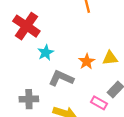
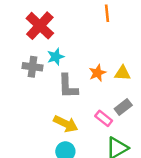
gray L-shape: (61, 78) -> (68, 86), turned -125
gray cross: (29, 99) -> (32, 67), moved

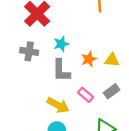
cyan star: (56, 57) -> (61, 44), moved
pink rectangle: (104, 118) -> (86, 95), moved

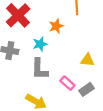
orange star: (89, 59) -> (56, 26), moved
pink rectangle: (86, 95) -> (67, 83), moved

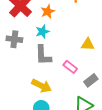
orange star: (56, 26) -> (48, 11), moved
gray rectangle: (86, 89) -> (91, 80), moved

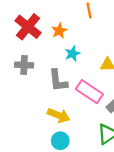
cyan star: (42, 32) -> (72, 54), moved
pink rectangle: (70, 67) -> (89, 92), size x1.6

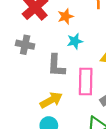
pink rectangle: (89, 92) -> (86, 82), turned 48
yellow arrow: (59, 115) -> (51, 100), turned -60

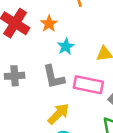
gray cross: (25, 45) -> (15, 76), moved
pink rectangle: (86, 82) -> (88, 85), turned -64

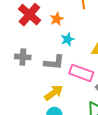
gray L-shape: (54, 77) -> (54, 62), turned -80

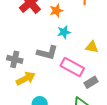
gray cross: (23, 57) -> (15, 59), moved
yellow arrow: (54, 93) -> (26, 78), moved

